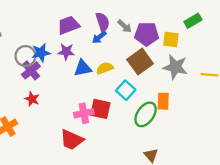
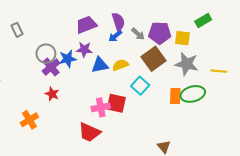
gray arrow: (125, 26) -> (138, 34), moved
blue star: (41, 53) -> (68, 59), moved
green ellipse: (146, 114) -> (193, 94), moved, turned 40

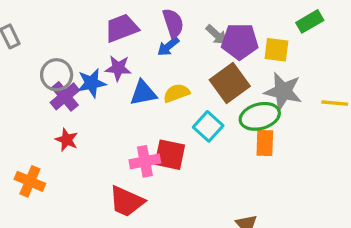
gray arrow: (138, 34) -> (216, 35), moved
green ellipse: (193, 94) -> (260, 116), moved
orange cross: (29, 120) -> (30, 181), turned -36

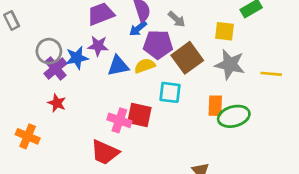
purple pentagon: (240, 41) -> (158, 45), moved
green ellipse: (260, 116) -> (234, 116), moved
cyan square: (208, 126) -> (170, 92), turned -35
pink cross: (145, 161) -> (119, 120), turned 30

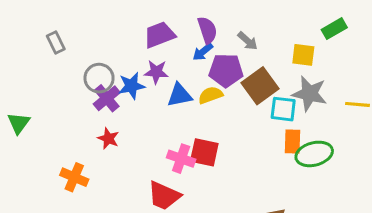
cyan square: (170, 92) -> (283, 109), moved

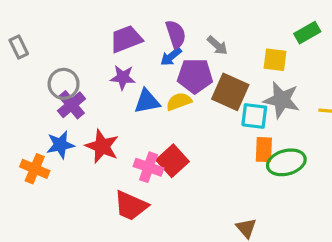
blue star: (132, 86) -> (60, 145), moved
brown square: (260, 86) -> (230, 92), turned -30
red star: (108, 138) -> (102, 146), moved, size x1.5
red square: (204, 152) -> (173, 161), turned 36
orange cross: (74, 177) -> (35, 169), moved

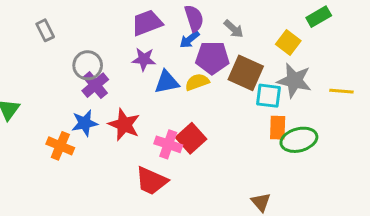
yellow square: (275, 60) -> (288, 43), turned 30

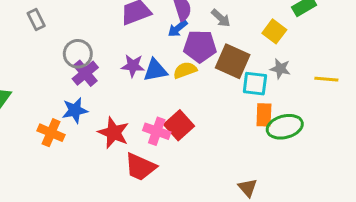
purple star: (144, 59) -> (133, 66), moved
gray star: (294, 81) -> (280, 69), size x0.6
red star: (124, 125) -> (114, 133), moved

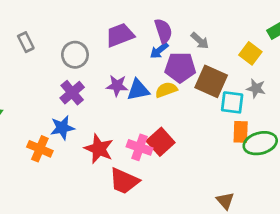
gray circle: (78, 54) -> (75, 55), moved

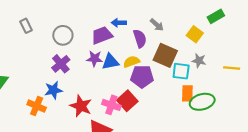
purple semicircle: (163, 31) -> (140, 38), moved
purple trapezoid: (120, 35) -> (102, 35), moved
blue arrow: (159, 51) -> (119, 23), moved, turned 40
purple pentagon: (180, 67) -> (142, 76), moved

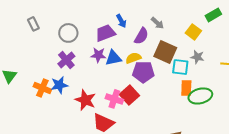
blue arrow: (119, 23) -> (121, 21), turned -120
purple semicircle: (140, 38) -> (141, 36), turned 48
orange cross: (37, 106) -> (42, 88), moved

